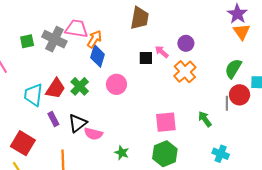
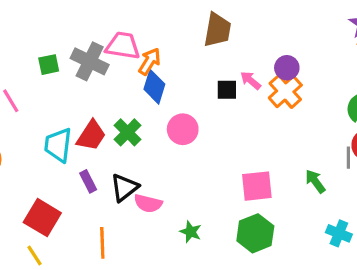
orange cross: (185, 72) -> (285, 91), moved

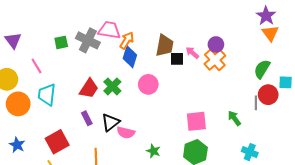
brown trapezoid: (217, 30) -> (165, 45), moved
cyan trapezoid: (58, 145) -> (47, 95), moved
red square: (42, 218) -> (57, 142), turned 30

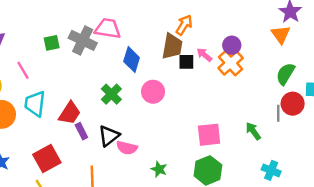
orange triangle: (270, 33) -> (281, 34), moved
orange arrow: (127, 40) -> (184, 25), moved
red trapezoid: (89, 89) -> (70, 113), moved

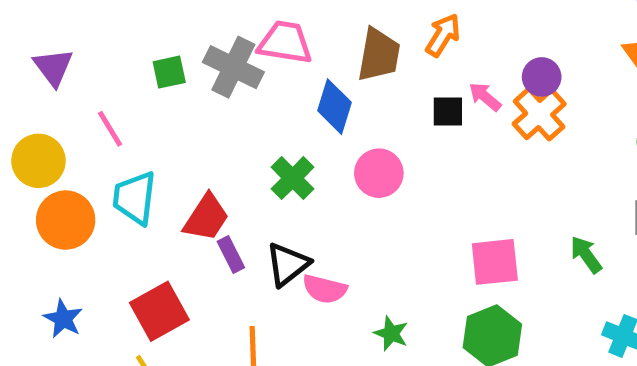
brown trapezoid: (172, 46) -> (379, 55), moved

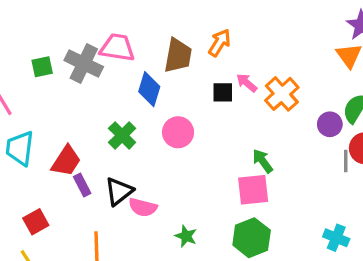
purple circle: (542, 77) -> (330, 124), moved
green arrow: (586, 255) -> (263, 161), moved
red square: (159, 311) -> (36, 222), size x0.7

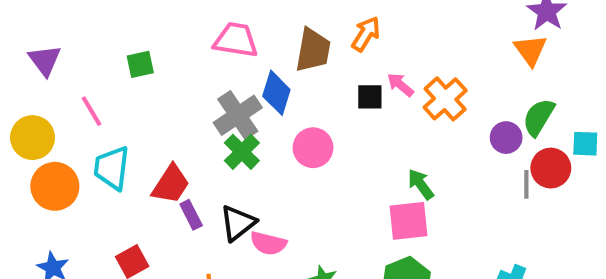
gray cross: (84, 64) -> (238, 115), moved, turned 30

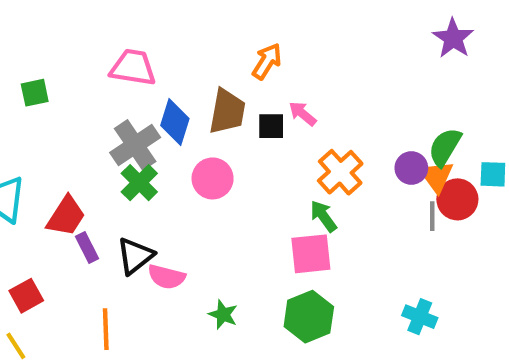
brown trapezoid: (313, 50) -> (227, 111), moved
orange triangle: (530, 50) -> (436, 176), moved
orange cross: (445, 99) -> (340, 172), moved

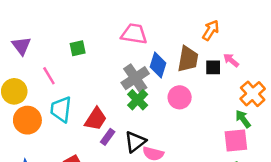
purple rectangle: (87, 248) -> (108, 137), turned 63

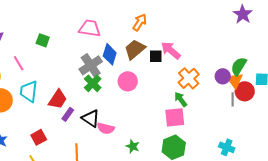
orange arrow: (211, 30) -> (140, 22), moved
green square: (78, 48) -> (43, 40), turned 32
brown trapezoid: (188, 59) -> (135, 49), turned -140
pink arrow: (231, 60) -> (171, 50), size x1.5
black triangle: (135, 142) -> (91, 118), turned -48

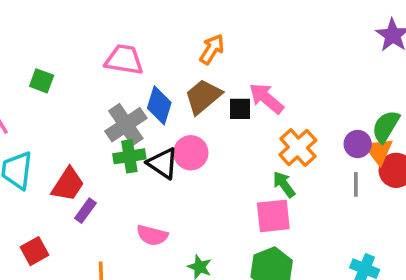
green cross: (93, 83) -> (129, 156), turned 36
gray line: (233, 99) -> (356, 184), moved
black triangle: (91, 118) -> (163, 163), moved

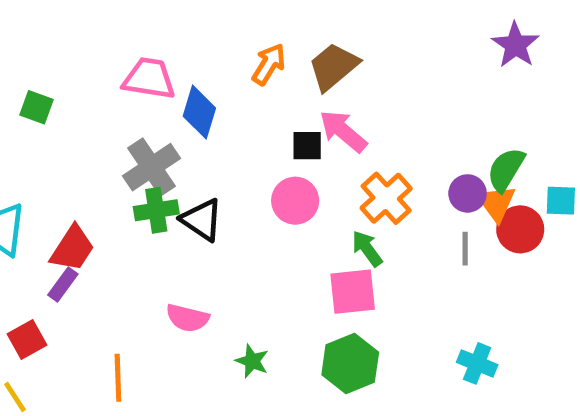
brown trapezoid: (203, 97) -> (333, 67), moved
blue diamond: (159, 105) -> (199, 112), moved
pink circle: (191, 153) -> (295, 201), moved
purple rectangle: (85, 211) -> (63, 284), moved

